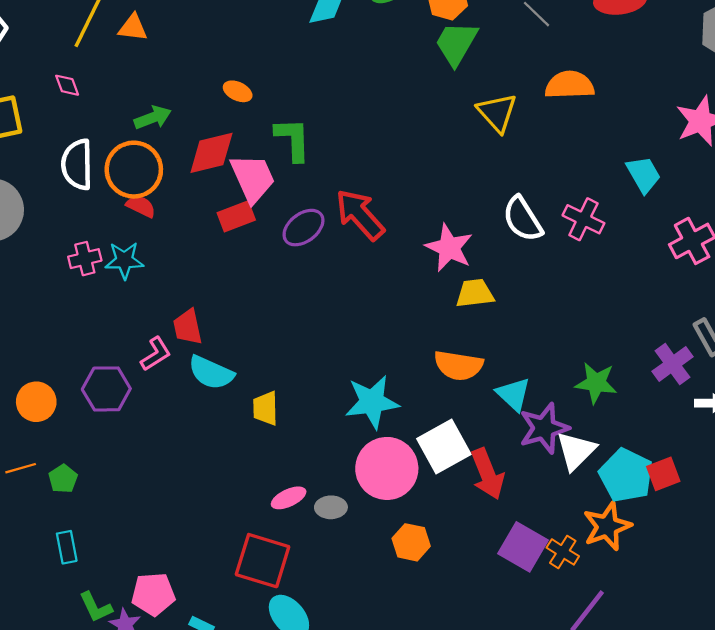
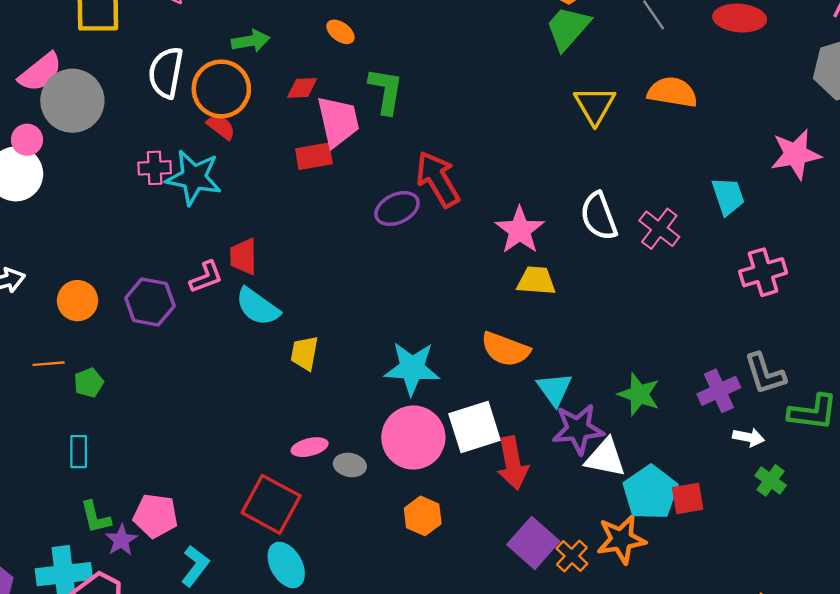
red diamond: (211, 153) -> (302, 88), size x0.6
purple ellipse: (303, 228) -> (397, 209), moved
cyan star: (124, 260) -> (194, 177), size x1.4
white triangle: (576, 451) -> (605, 458), turned 45

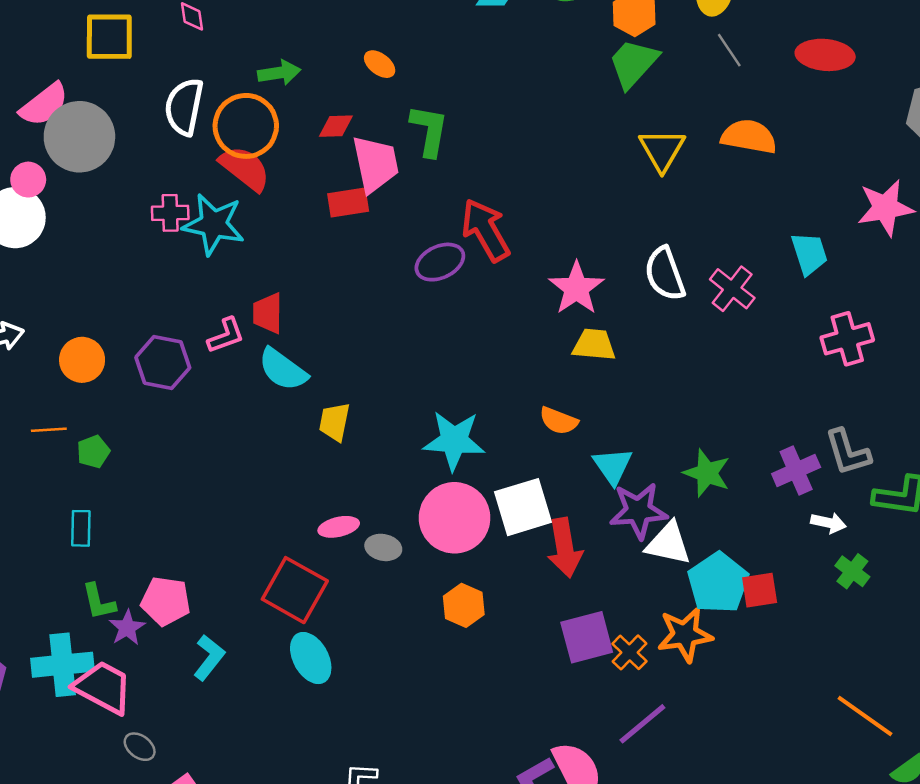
red semicircle: (221, 127) -> (245, 168), size x1.6
orange semicircle: (505, 349) -> (559, 421), size x0.7
purple square: (533, 543) -> (587, 637), turned 33

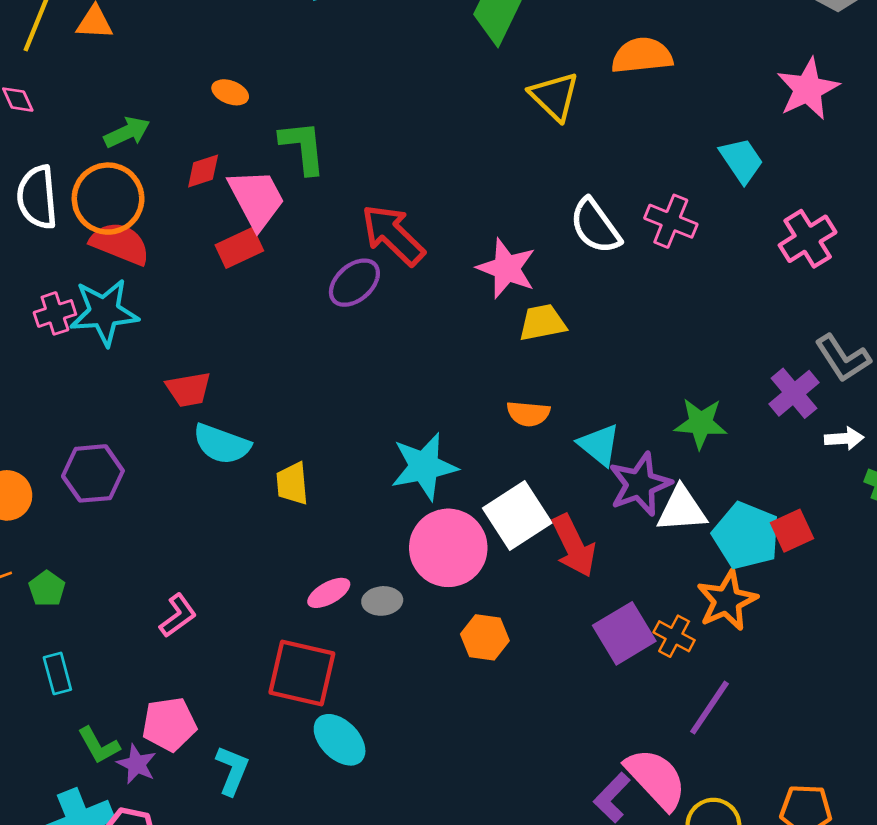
red trapezoid: (268, 313) -> (189, 389), turned -84
pink L-shape: (226, 336) -> (178, 616), moved

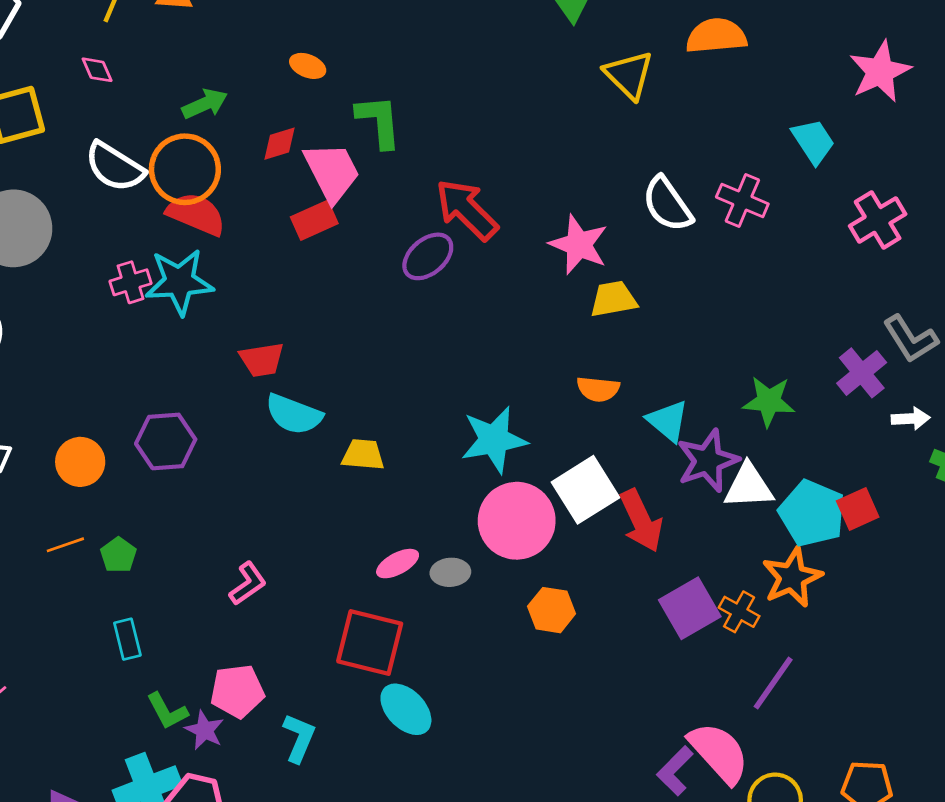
white semicircle: (37, 197) -> (115, 167), turned -54
yellow trapezoid: (292, 484) -> (363, 455), turned 99

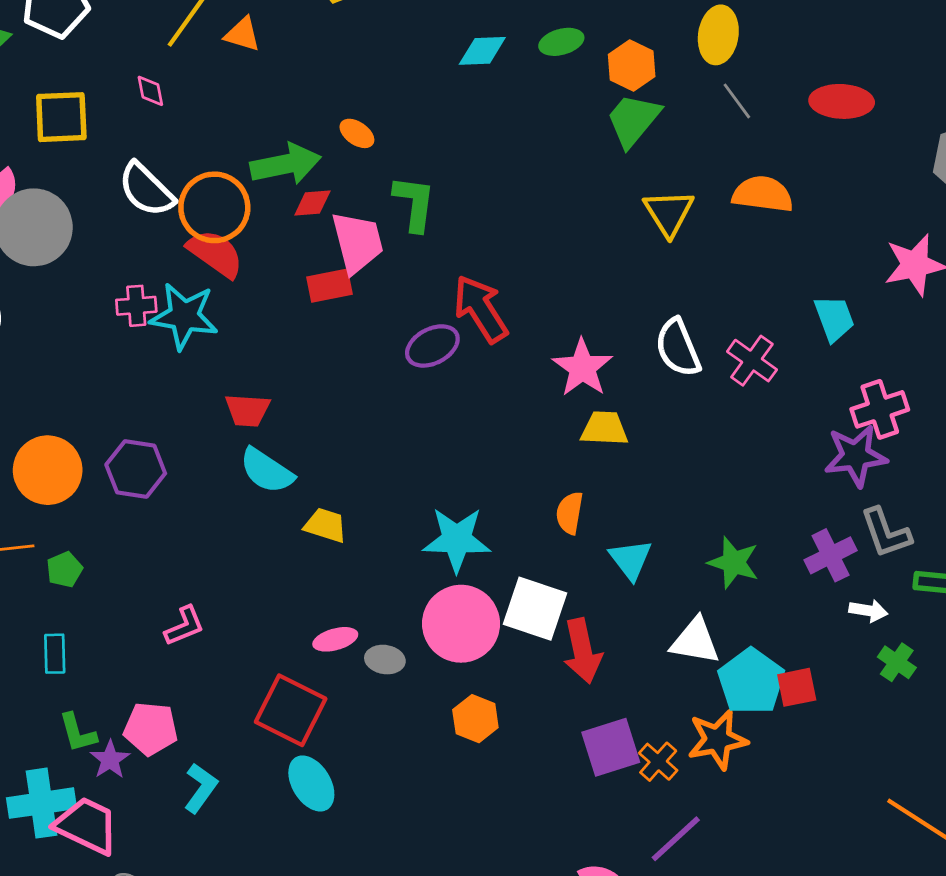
green arrow: (205, 104) -> (286, 164), moved, size x1.5
orange semicircle: (598, 389) -> (570, 513), turned 81
purple star: (708, 461) -> (856, 456), moved
orange circle: (80, 462) -> (48, 470), size x1.4
white square: (585, 490) -> (535, 609), turned 38

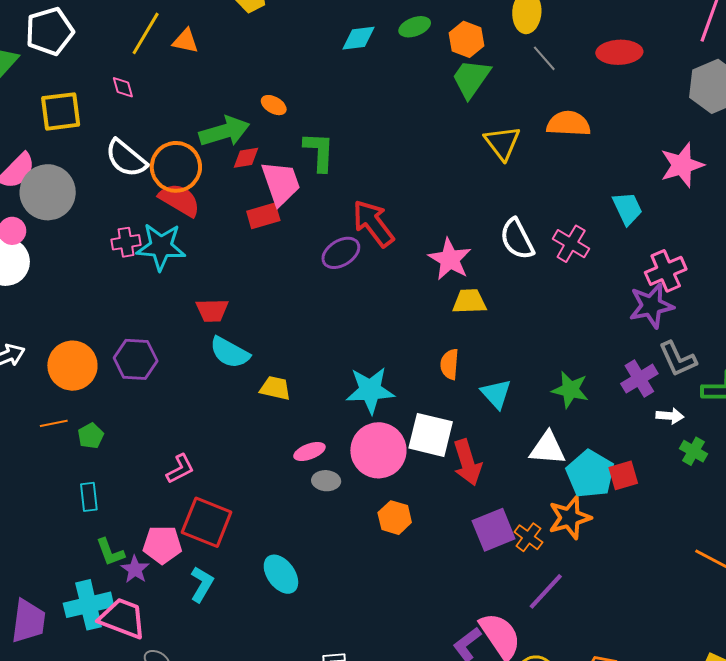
pink ellipse: (335, 639) -> (309, 452), moved
red square: (291, 710) -> (207, 522), moved

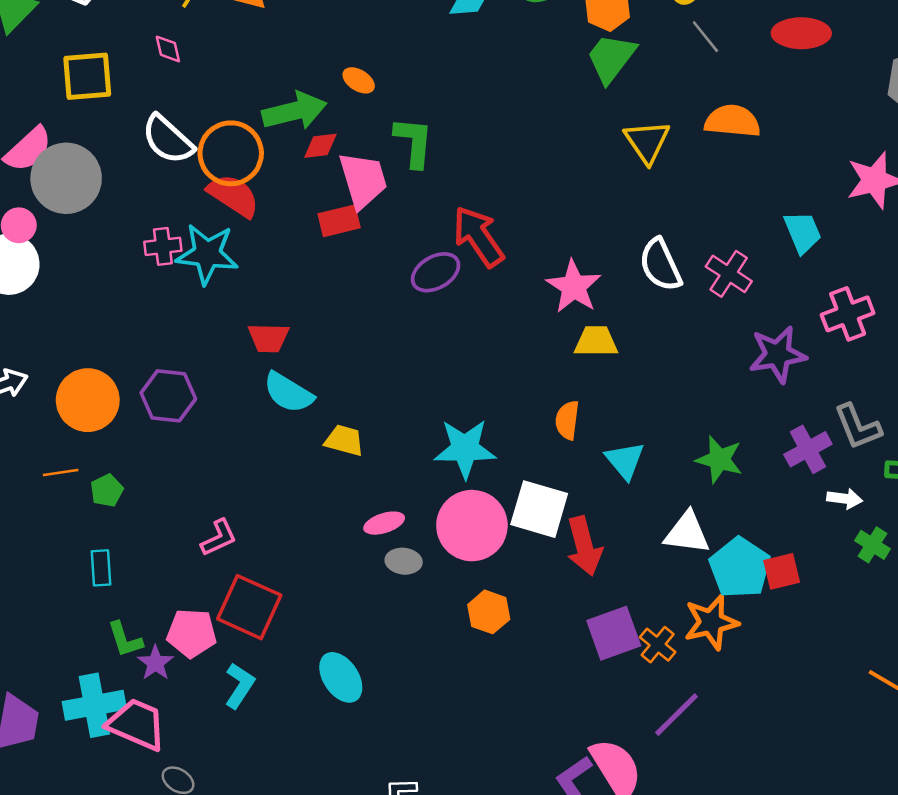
purple star: (651, 306) -> (778, 354), moved

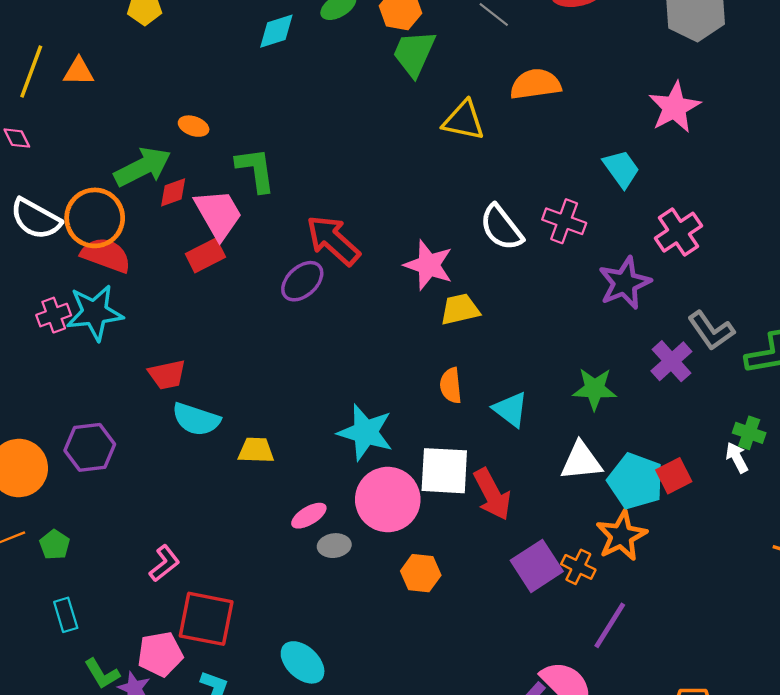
yellow triangle: (647, 142) -> (464, 120), turned -30
cyan star: (465, 449) -> (365, 432), turned 30
white arrow: (845, 499) -> (737, 458), moved, turned -112

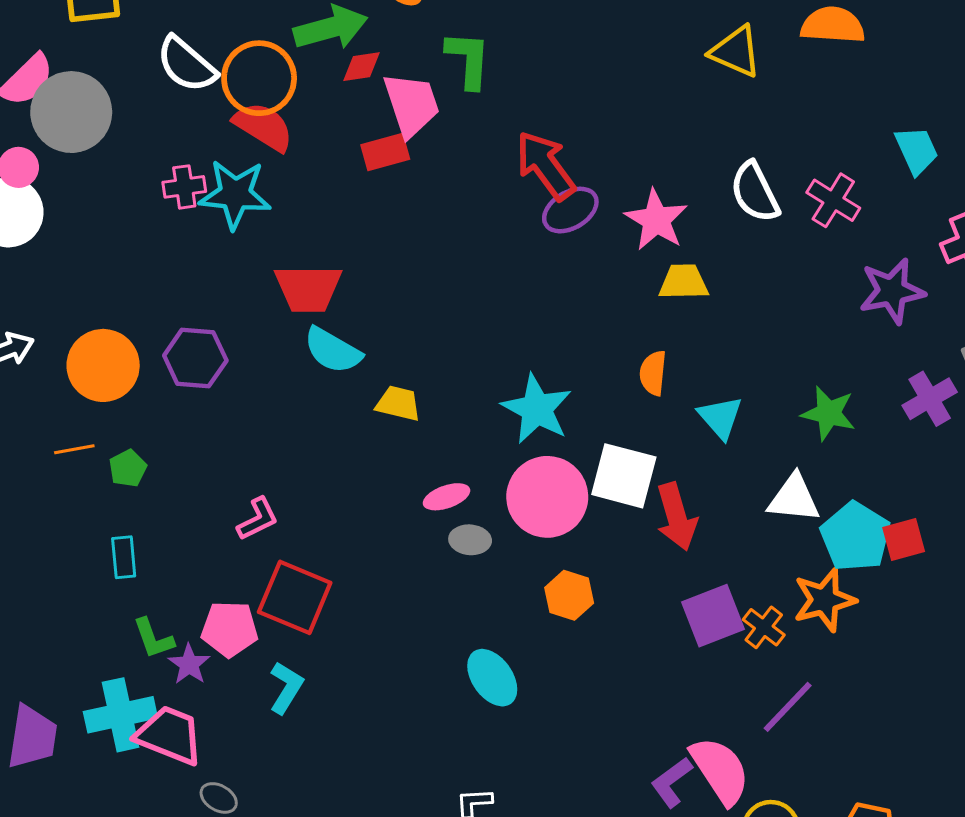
purple ellipse: (302, 281) -> (570, 210), moved
red trapezoid: (167, 375) -> (308, 288), size x1.4
cyan ellipse: (303, 662) -> (492, 678), moved

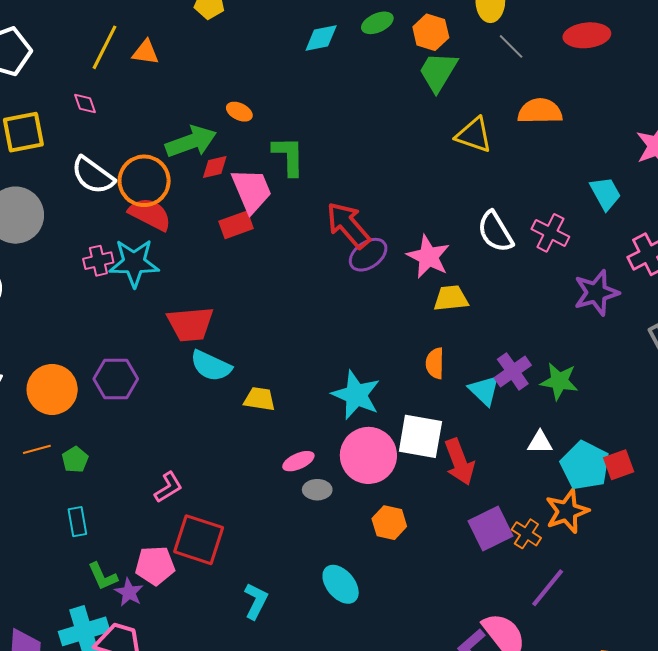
purple cross: (930, 399) -> (513, 371), moved
white triangle: (794, 498) -> (540, 442), size x0.7
cyan L-shape: (286, 688) -> (256, 601), moved

